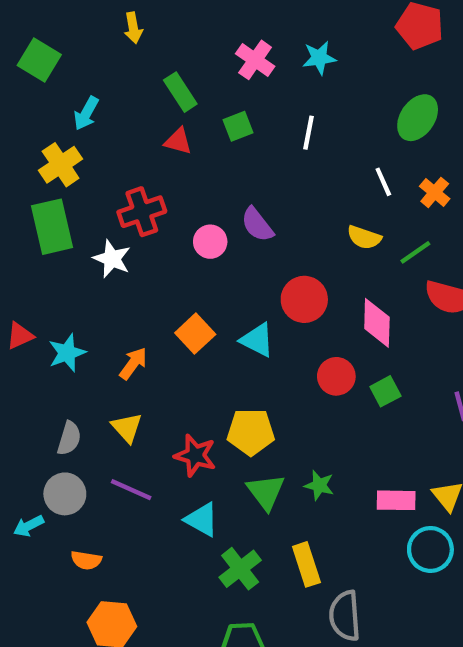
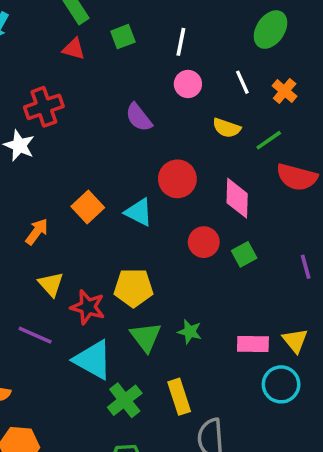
pink circle: (210, 242) -> (188, 84), moved
yellow triangle: (127, 428) -> (51, 284), moved
cyan triangle: (202, 520) -> (93, 360), size x1.4

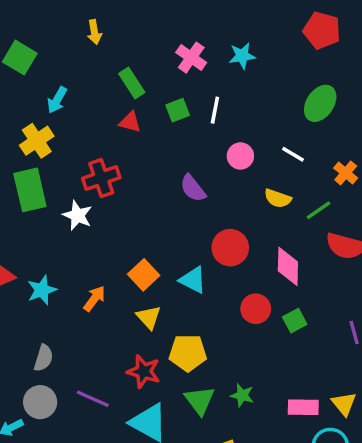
white line: (181, 42) -> (215, 110), moved
white line: (242, 82) -> (293, 154), turned -35
orange cross: (285, 91) -> (346, 173), moved
yellow triangle: (51, 284) -> (149, 317), moved

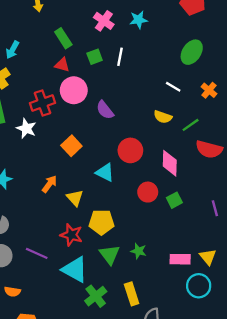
pink circle: (240, 156) -> (74, 90), moved, size x1.5
orange cross: (346, 173) -> (209, 90), moved
orange square: (144, 275) -> (71, 146), moved
orange arrow: (94, 299) -> (49, 184), moved

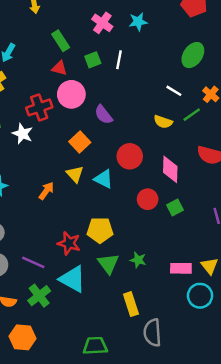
green line: (191, 125) -> (192, 115), moved
orange square: (71, 146) -> (80, 142), moved
yellow triangle: (75, 198) -> (75, 174), moved
green cross: (96, 296) -> (39, 296), moved

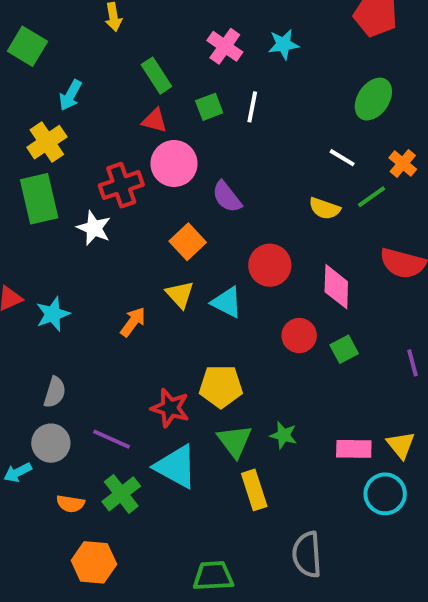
yellow rectangle: (131, 304) -> (254, 490), moved

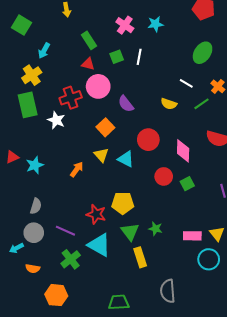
yellow semicircle: (325, 209) -> (169, 104), moved
orange semicircle: (70, 504) -> (33, 269), moved

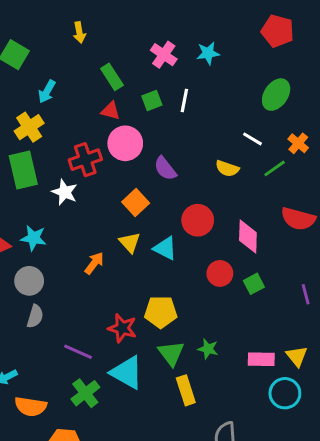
cyan star: (35, 165) -> (34, 238), moved, turned 30
gray circle: (34, 233) -> (29, 281), moved
orange semicircle: (33, 269) -> (31, 407), size x1.5

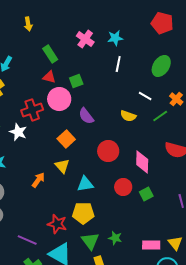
green square: (152, 100) -> (76, 81), moved
white line: (184, 100) -> (118, 64), moved
cyan triangle: (165, 248) -> (85, 184), moved, turned -36

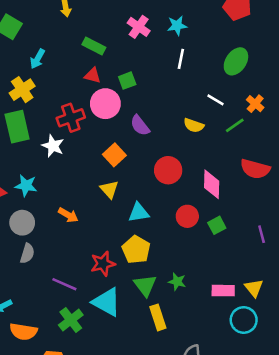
green rectangle: (50, 54) -> (94, 46), turned -30
orange arrow: (38, 180) -> (68, 215), moved, turned 84
yellow pentagon: (83, 213) -> (136, 250), turned 30
red star: (57, 224) -> (103, 264), turned -30

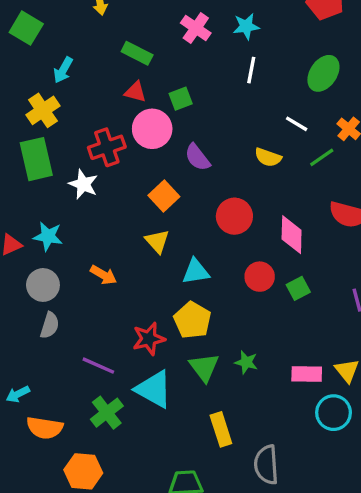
yellow rectangle: (158, 317) -> (221, 429), moved

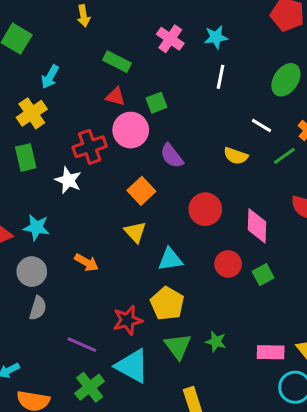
green rectangle: (36, 159) -> (26, 157), size x0.7

